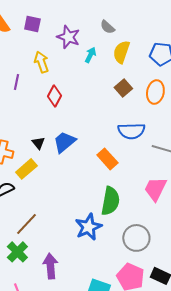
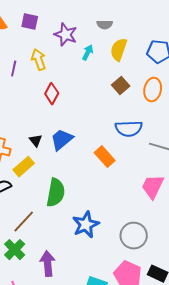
gray semicircle: (107, 27) -> (105, 25), turned -42
purple line: (16, 82) -> (14, 69), moved
green semicircle: (110, 201) -> (56, 193), moved

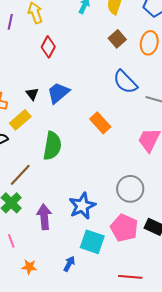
blue semicircle: (129, 129) -> (125, 82), turned 48
orange rectangle: (105, 157) -> (100, 123), moved
blue star: (86, 225) -> (82, 206), moved

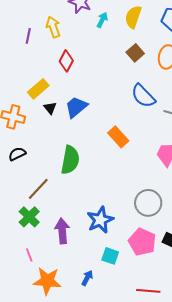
yellow rectangle: (20, 120) -> (38, 89), moved
cyan square: (92, 242) -> (110, 256), size x0.7
orange star: (29, 267) -> (47, 281), size x1.8

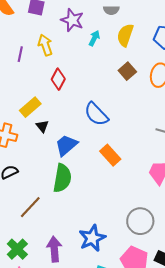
blue semicircle: (143, 96) -> (96, 114), moved
blue trapezoid: (76, 107) -> (66, 145), moved
green cross: (29, 217) -> (17, 249), moved

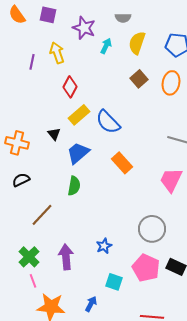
yellow rectangle: (30, 107) -> (79, 115), moved
green semicircle: (62, 178) -> (74, 186), size x0.7
blue star: (92, 238) -> (104, 246), size x0.6

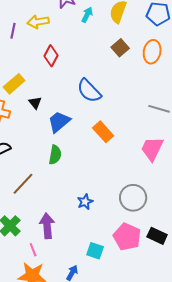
yellow arrow: (57, 53) -> (38, 22), turned -80
yellow rectangle: (79, 115) -> (14, 84), moved
blue star: (104, 246) -> (85, 202), moved
pink line: (33, 281) -> (33, 250), moved

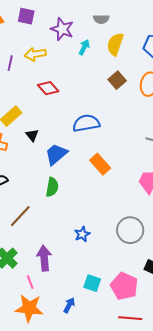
red diamond: (51, 56) -> (48, 88), turned -70
blue semicircle: (89, 91) -> (86, 123), turned 124
pink pentagon: (127, 237) -> (124, 286), moved

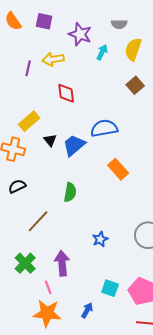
red diamond: (48, 88) -> (66, 93), turned 35
blue trapezoid: (56, 154) -> (74, 145), moved

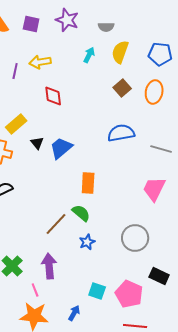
purple star: (80, 34) -> (67, 20), moved
blue semicircle: (104, 128) -> (121, 133), moved
orange rectangle: (118, 169) -> (88, 183), moved, turned 45
green semicircle: (70, 192) -> (81, 213), moved, turned -60
brown line: (38, 221) -> (56, 224), moved

